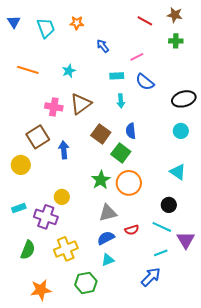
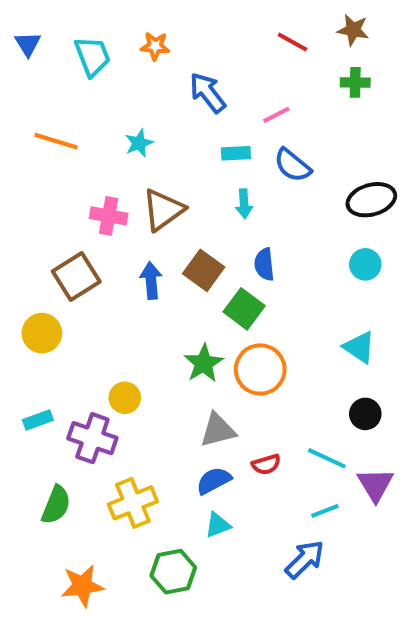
blue arrow: (103, 46) -> (208, 93), size x1.5
blue arrow: (64, 150) -> (151, 281), moved
black circle: (169, 205) -> (365, 414), moved

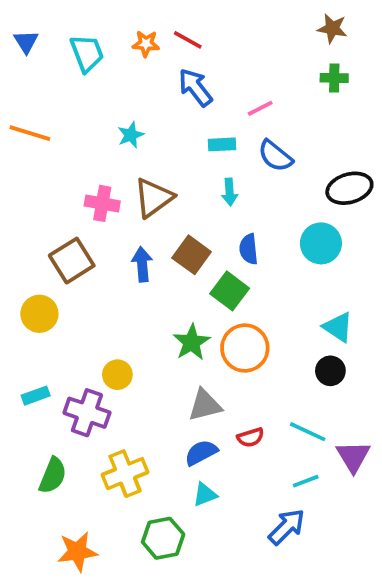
red line: (293, 42) -> (188, 40), moved
orange line: (56, 141) -> (30, 133), moved
cyan circle: (365, 264) -> (321, 243), moved, size x1.4
black circle: (365, 414) -> (330, 371), moved

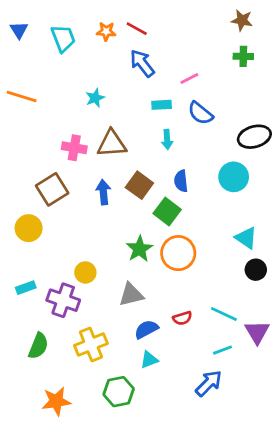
brown triangle: (154, 198) -> (112, 144), turned 32
black circle: (330, 371) -> (256, 270), moved
gray triangle: (205, 405) -> (131, 295), moved

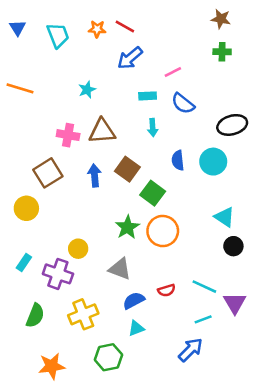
blue arrow: (142, 63) -> (130, 58), turned -92
blue semicircle: (181, 181) -> (178, 160), moved
cyan rectangle: (26, 288) -> (24, 263), turned -36
gray triangle: (131, 295) -> (120, 269), turned 35

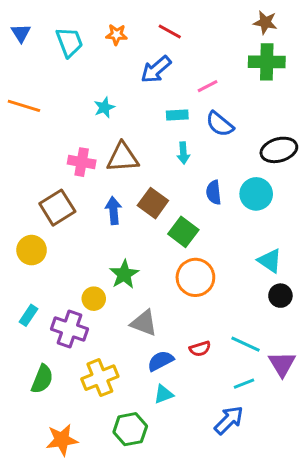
red line: (125, 26) -> (170, 32), moved
green cross: (222, 52) -> (267, 62), size x1.6
green star: (127, 227) -> (124, 274), moved

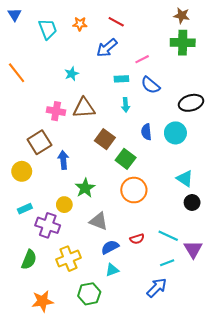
blue triangle: (21, 33) -> (14, 15), moved
orange line: (24, 106) -> (17, 73), turned 35
blue arrow: (113, 211) -> (63, 160), moved
cyan rectangle: (29, 315) -> (25, 209), moved, turned 32

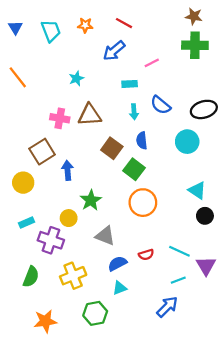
blue triangle: (14, 15) -> (15, 27), moved
blue semicircle: (151, 85) -> (161, 105), moved
blue semicircle: (146, 132) -> (142, 140), moved

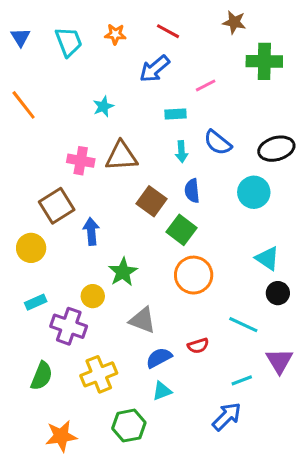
brown star: (194, 16) -> (234, 22), moved
cyan line: (179, 251) -> (243, 325), moved

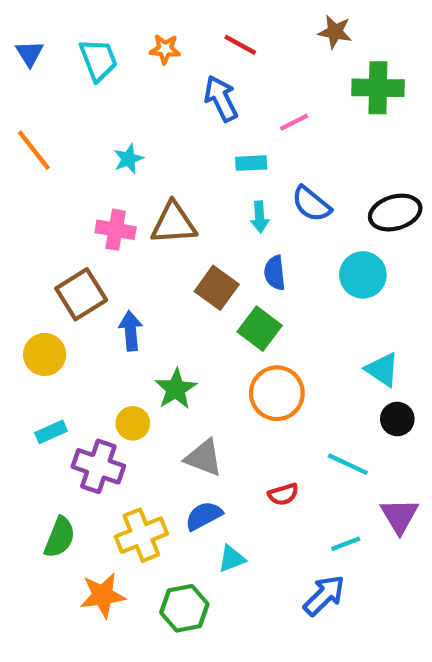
blue arrow: (154, 69) -> (221, 99), turned 104
cyan star: (103, 106) -> (128, 159), moved
blue semicircle: (159, 358) -> (204, 516), moved
orange star: (61, 436) -> (103, 595), moved

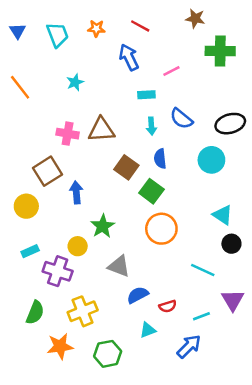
cyan star: (128, 159) -> (75, 82), moved
red semicircle: (283, 494) -> (168, 306), moved
blue semicircle: (204, 516) -> (138, 295), moved
cyan triangle: (232, 559) -> (148, 330), moved

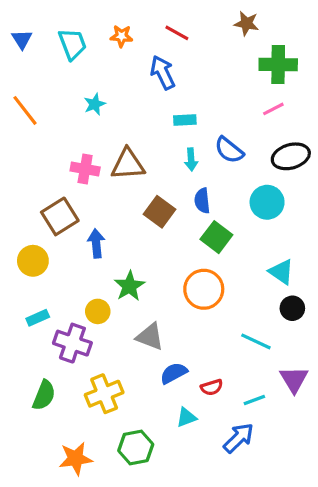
pink line: (171, 71) -> (273, 109), moved
green square: (151, 191) -> (216, 237), moved
orange star: (60, 346) -> (76, 459), moved

